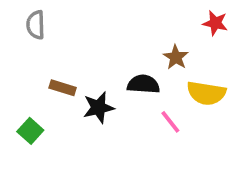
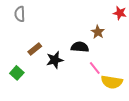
brown rectangle: (63, 88) -> (35, 49), turned -56
yellow semicircle: (206, 93) -> (112, 82), moved

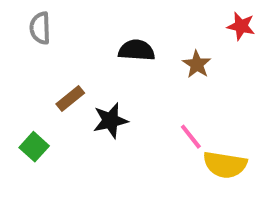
black semicircle: (80, 47) -> (137, 50), moved

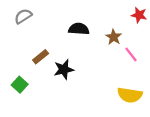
gray semicircle: (40, 28) -> (23, 16), turned 60
pink line: (191, 137) -> (131, 54), moved

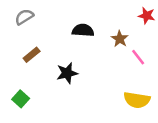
brown rectangle: (41, 57) -> (32, 55), moved
green square: (20, 85) -> (21, 99), moved

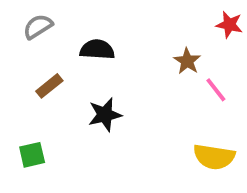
black semicircle: (83, 30) -> (97, 50), moved
green square: (21, 99) -> (32, 155), turned 35

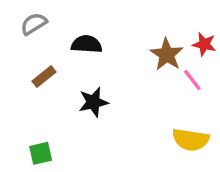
red star: (229, 25) -> (204, 44), moved
brown star: (187, 61) -> (167, 54), size x1.4
green square: (32, 155) -> (41, 153), moved

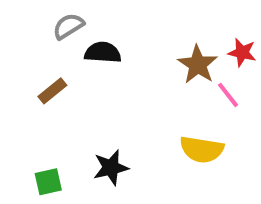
gray semicircle: (34, 24) -> (68, 26), moved
black star: (93, 102) -> (111, 168), moved
yellow semicircle: (191, 140) -> (202, 149), moved

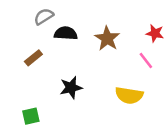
brown star: (198, 65) -> (107, 38), moved
black star: (111, 168) -> (71, 88), moved

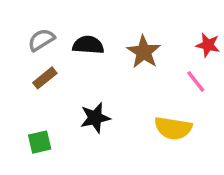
gray semicircle: (44, 16) -> (41, 40), moved
green square: (31, 116) -> (40, 142), moved

